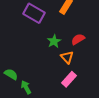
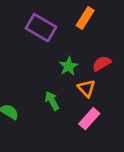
green arrow: (26, 87) -> (52, 101), moved

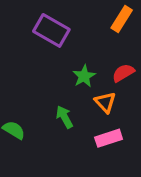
orange rectangle: (85, 18) -> (122, 19), moved
pink rectangle: (89, 119) -> (109, 138), turned 30

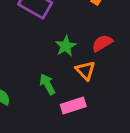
pink rectangle: (109, 138) -> (73, 106), moved

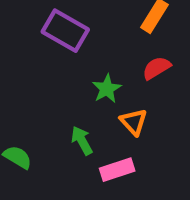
red semicircle: (102, 43) -> (157, 68), moved

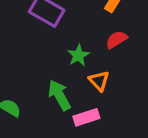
green arrow: (82, 141) -> (59, 95), size x1.4

